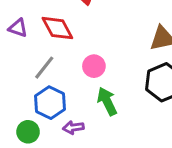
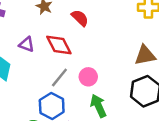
gray line: (44, 68) -> (59, 77), moved

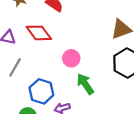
gray line: (59, 77) -> (15, 67), moved

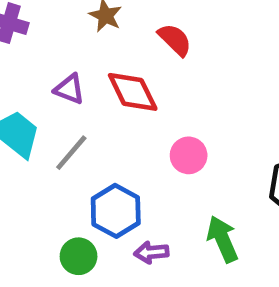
green arrow: (85, 84) -> (222, 239), moved

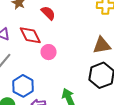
pink circle: (189, 155) -> (49, 52), moved

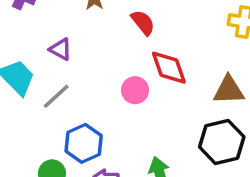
red diamond: (30, 35) -> (169, 68), moved

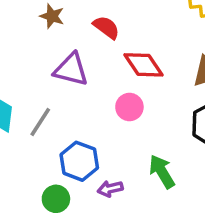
purple triangle: (61, 49) -> (71, 70), moved, size x1.5
pink circle: (135, 90) -> (129, 107), moved

